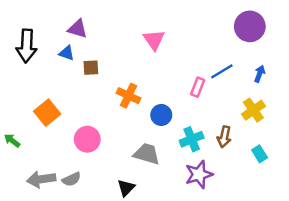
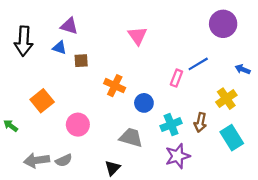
blue arrow: (260, 74) -> (243, 69), moved, turned -88
cyan rectangle: (260, 154) -> (232, 138), size x1.6

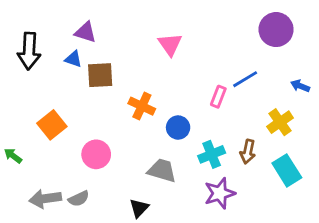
brown square: (81, 61) -> (100, 75), size x1.5

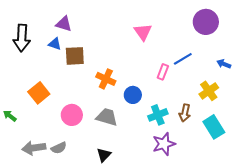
pink triangle: (170, 44) -> (143, 32), moved
gray trapezoid: (162, 170) -> (107, 117), moved

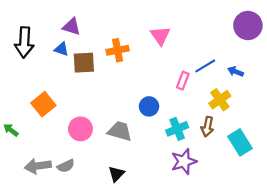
purple circle: (206, 22) -> (248, 25), moved
blue arrow: (224, 64) -> (236, 72), moved
orange cross: (106, 79) -> (118, 50), moved, turned -36
yellow cross: (209, 91) -> (220, 100), moved

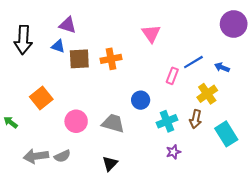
orange cross: (118, 50) -> (111, 59), moved
purple star: (184, 161) -> (173, 152), size x0.6

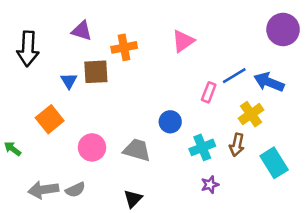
pink triangle: (151, 34) -> (183, 41), turned 30
blue triangle: (58, 46) -> (69, 81), moved, turned 40
orange cross: (111, 59) -> (124, 47), moved
blue arrow: (222, 67) -> (269, 82), size x1.6

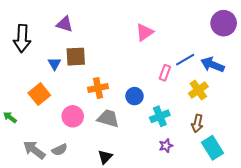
orange cross: (124, 47) -> (98, 88), moved
brown arrow: (237, 145) -> (197, 123), moved
cyan rectangle: (274, 163) -> (212, 148), moved
gray arrow: (43, 190) -> (34, 150), turned 45

